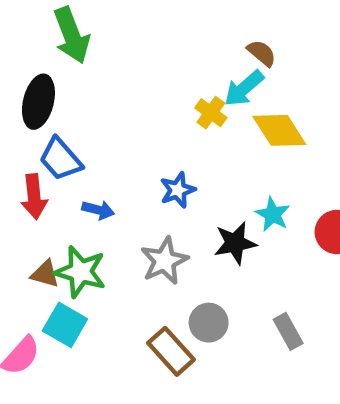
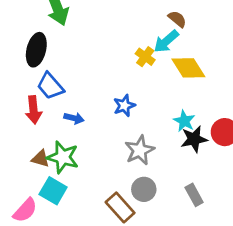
black star: (235, 243) -> (194, 139), moved
gray star: (164, 261) -> (140, 150), moved

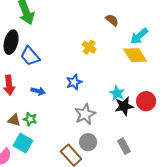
cyan arrow: (166, 41) -> (139, 36), moved
yellow diamond: (188, 68) -> (135, 55), moved
blue trapezoid: (50, 86) -> (30, 56), moved
green star: (63, 157) -> (30, 119), size x0.6

